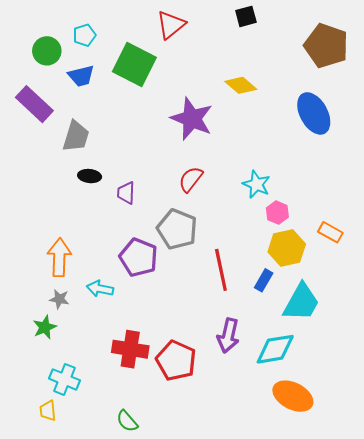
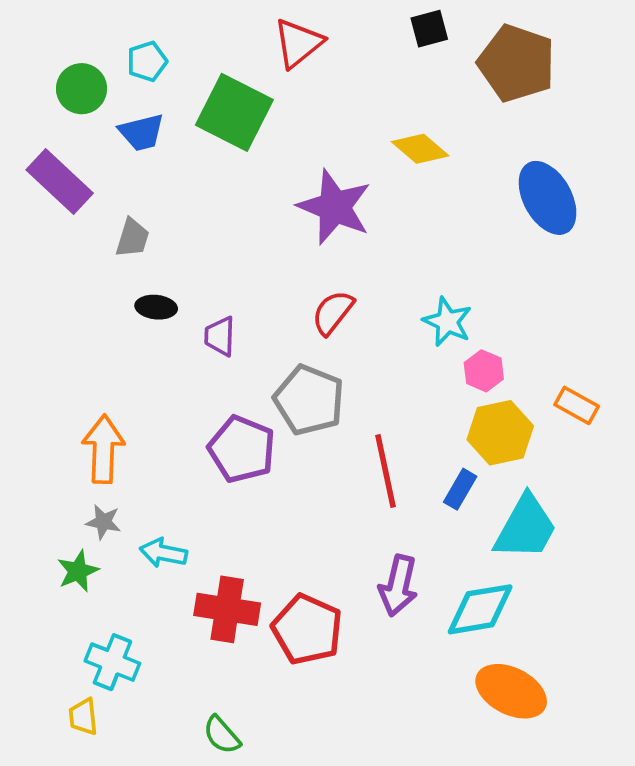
brown pentagon: (326, 46) -> (517, 63), moved
gray trapezoid: (76, 136) -> (132, 238), size x0.7
cyan arrow: (100, 289) -> (163, 553), moved

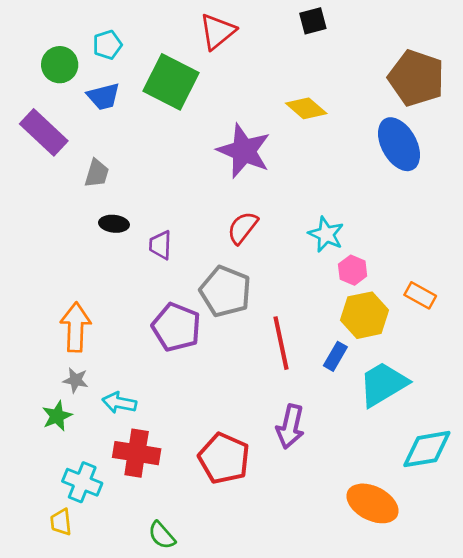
brown pentagon: (517, 63) -> (416, 78), moved
cyan trapezoid: (526, 527) -> (383, 384), turned -150
red cross: (227, 609) -> (137, 453), moved
cyan diamond: (480, 609) -> (427, 449), moved

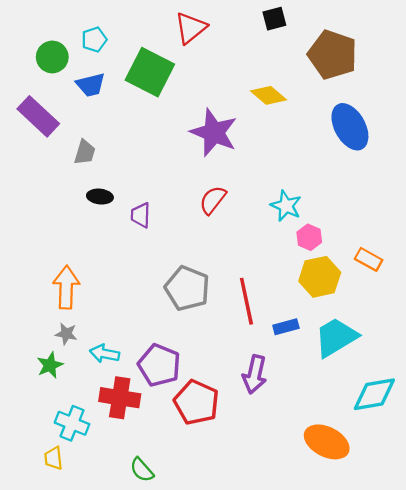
brown pentagon: (416, 78) -> (333, 55), moved
gray pentagon: (225, 291) -> (187, 288), moved
purple pentagon: (176, 327) -> (159, 365), moved
blue rectangle: (335, 356) -> (286, 327), moved, turned 45

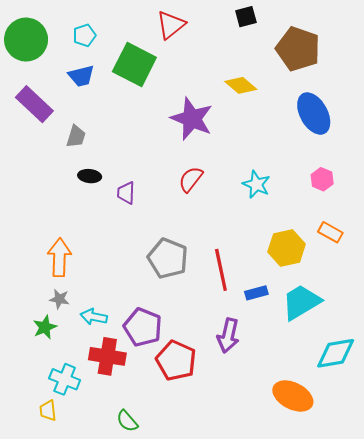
green circle: (52, 57) -> (26, 40), moved, size x1.5
pink hexagon: (309, 237) -> (322, 179), moved

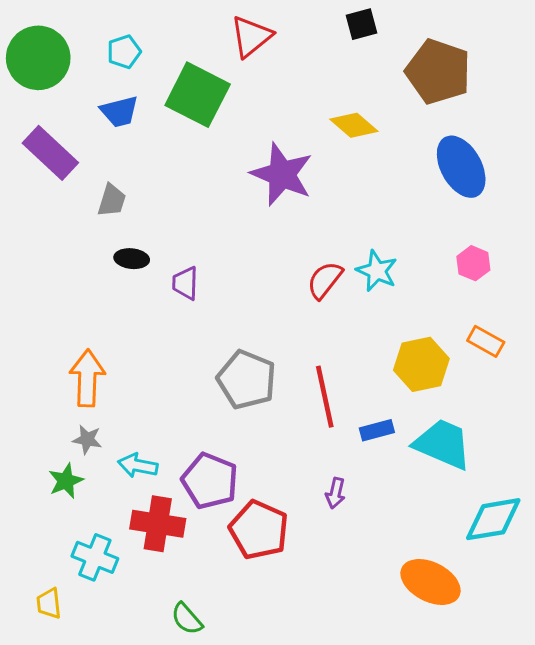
red semicircle: (191, 179) -> (325, 280), moved
cyan trapezoid: (301, 302) -> (443, 444), turned 54
purple arrow: (228, 336) -> (335, 493), size x0.6
yellow trapezoid: (48, 411) -> (49, 603), moved

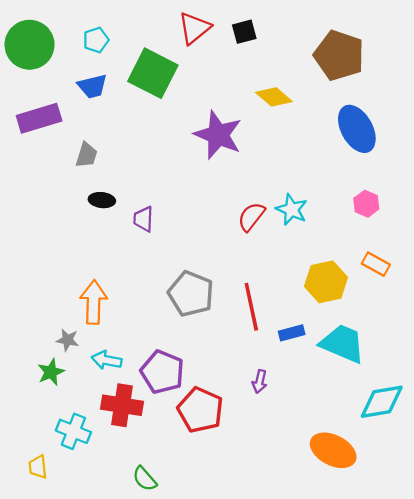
black square: (362, 24) -> (244, 32), moved
purple rectangle: (50, 153) -> (39, 118), turned -60
orange arrow: (87, 378) -> (94, 302), moved

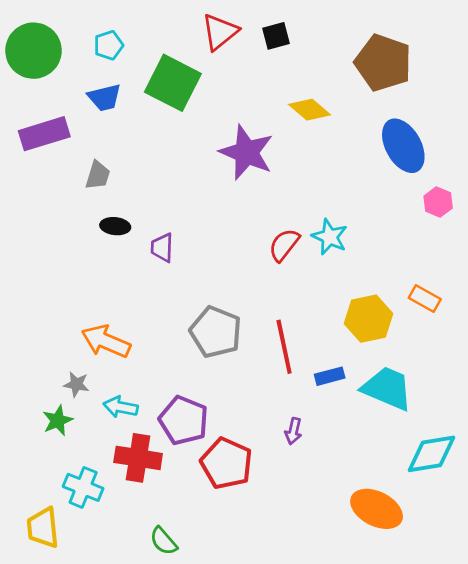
pink hexagon: (366, 204) -> (438, 202), moved
orange arrow: (94, 302) -> (106, 341), turned -69
yellow trapezoid: (38, 467) -> (43, 528), size x1.5

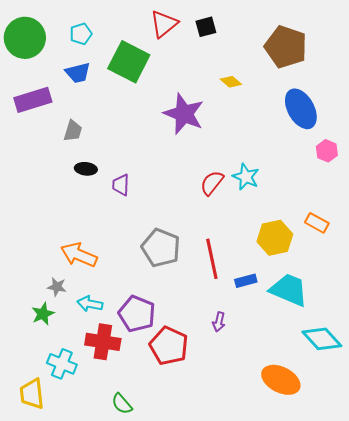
yellow diamond: (310, 110) -> (231, 82), size x0.7
cyan diamond: (431, 454) -> (322, 339), turned 57

